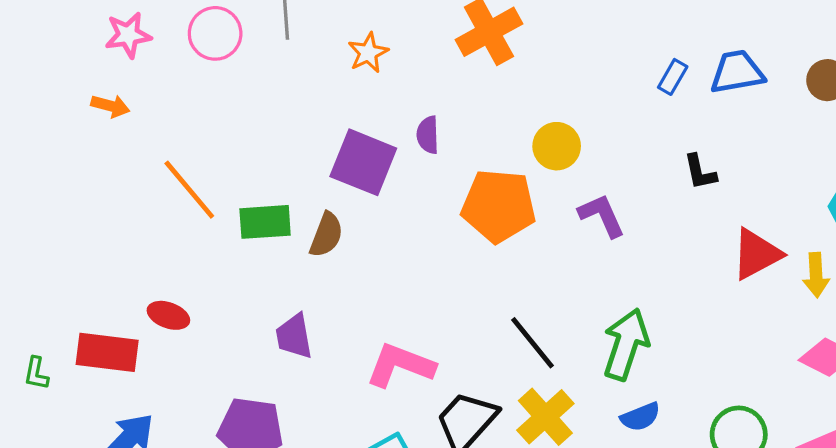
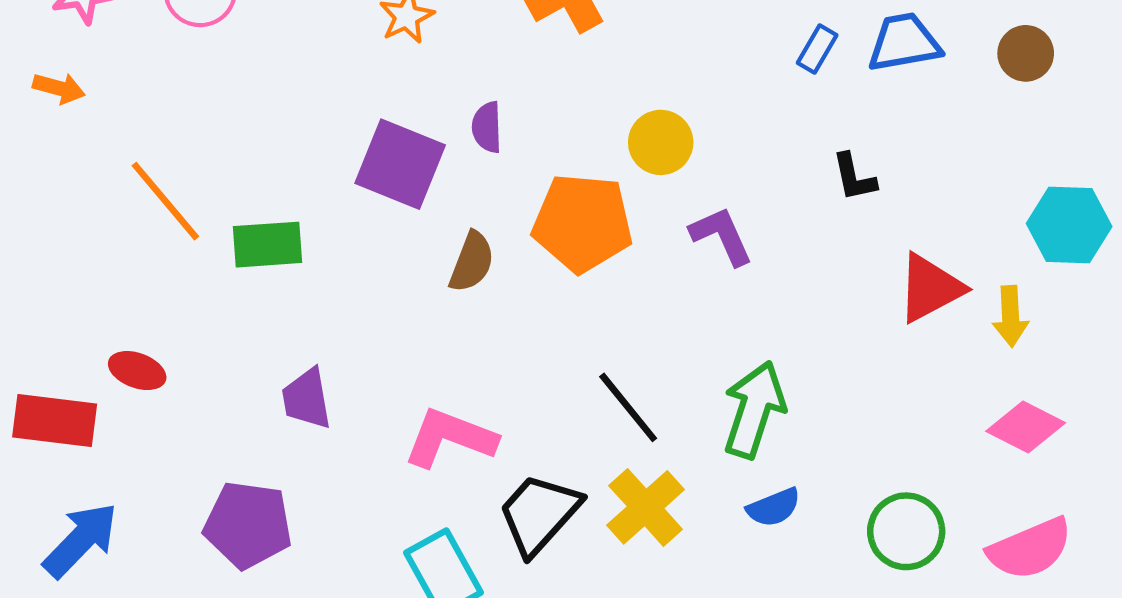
brown semicircle: (326, 235) -> (472, 262), moved

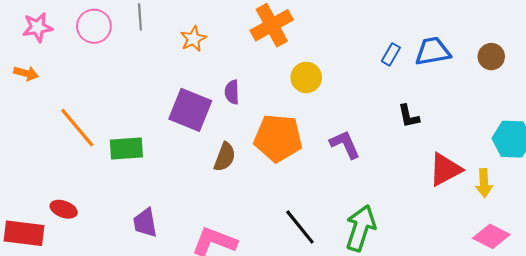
yellow circle: (661, 142) -> (306, 77), moved

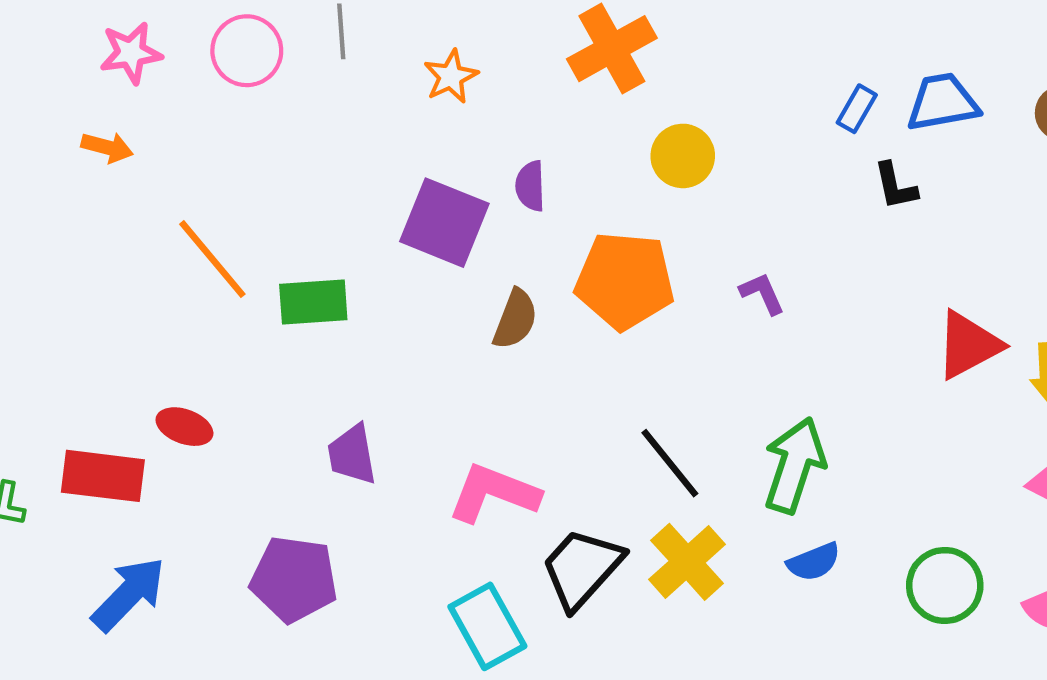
black L-shape: (409, 116) -> (895, 186), moved
purple L-shape: (345, 144) -> (762, 293), size x0.7

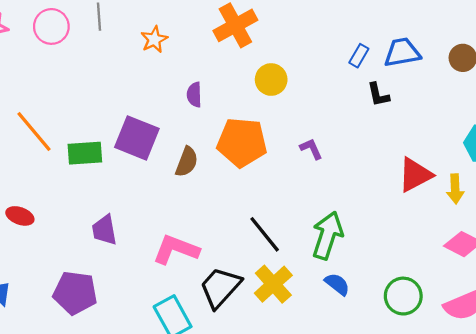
purple square: (444, 223) -> (137, 138), moved
blue semicircle: (814, 562) -> (337, 284), turned -120

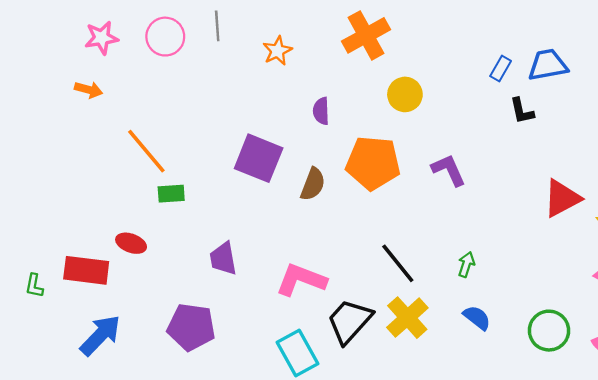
purple L-shape: (311, 149) -> (449, 170), size x1.4
green rectangle: (85, 153) -> (171, 194), moved, size x0.7
green arrow: (327, 235) -> (466, 264), size x0.5

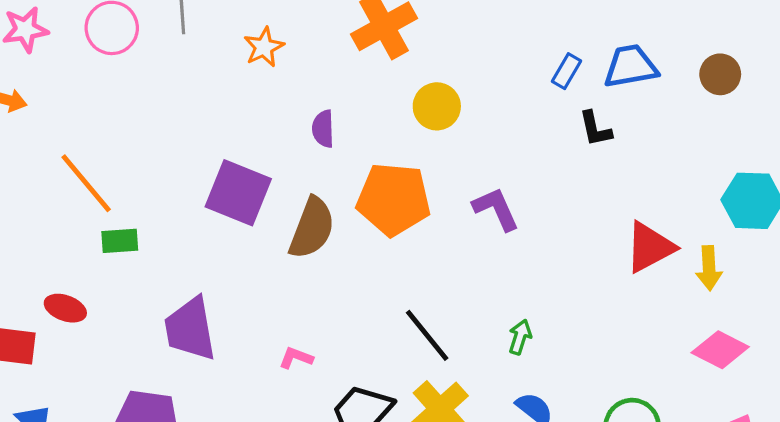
brown semicircle: (313, 184) -> (312, 228), size x1.4
purple trapezoid: (223, 259) -> (190, 329), size x1.4
pink L-shape: (301, 280) -> (296, 358), size x0.5

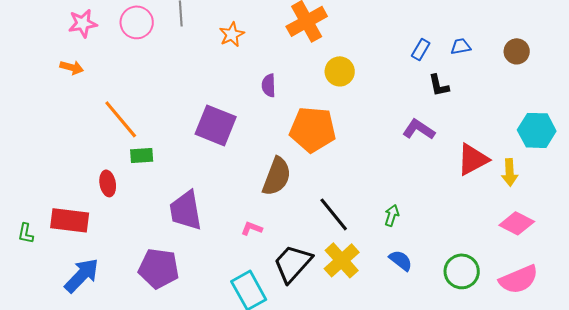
blue trapezoid: (631, 66) -> (461, 46), size x0.6
purple L-shape: (496, 209) -> (419, 129), moved, turned -32
brown semicircle: (312, 228) -> (277, 176), moved
red ellipse: (65, 308) -> (108, 183), moved, turned 60

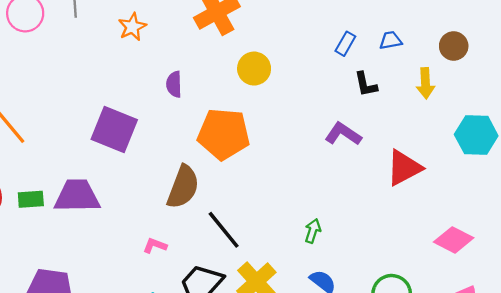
green rectangle: (142, 155) -> (31, 199), moved
yellow arrow: (510, 172) -> (425, 83), moved
purple trapezoid: (186, 210) -> (77, 196), moved, turned 99
black line: (334, 214) -> (224, 230), moved

